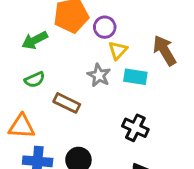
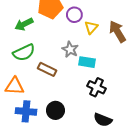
yellow triangle: (118, 50) -> (91, 27), moved
cyan rectangle: (135, 77) -> (87, 62), moved
green semicircle: (35, 80) -> (24, 53), size x1.5

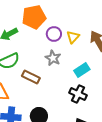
purple circle: (74, 15) -> (54, 34), moved
cyan rectangle: (87, 62) -> (82, 70), moved, turned -42

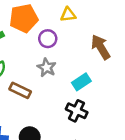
yellow triangle: (73, 37) -> (68, 15), moved, turned 40

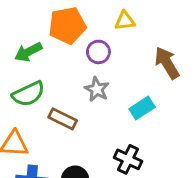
black cross: (77, 111) -> (128, 159), moved

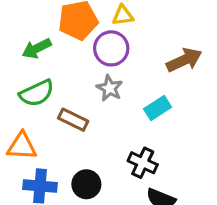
yellow triangle: (125, 21) -> (123, 15), moved
purple circle: (98, 52) -> (111, 48), size x1.4
brown arrow: (167, 63) -> (184, 60), turned 96

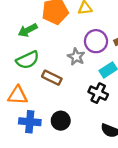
purple circle: (111, 48) -> (96, 41), moved
black cross: (143, 163) -> (98, 93), moved

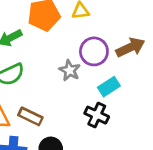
brown rectangle: (52, 78) -> (30, 116), moved

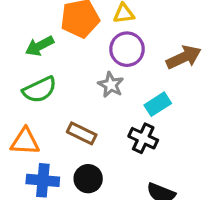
purple circle: (94, 51) -> (127, 49), moved
brown rectangle: (30, 116) -> (82, 133), moved

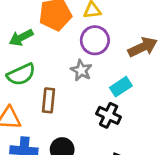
brown rectangle: (82, 133) -> (48, 100), moved, turned 70

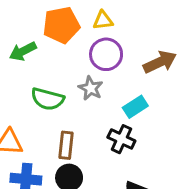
green semicircle: (21, 74) -> (48, 99), moved, turned 40
brown rectangle: (48, 100) -> (66, 145), moved

